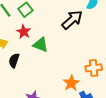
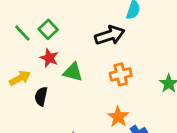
black arrow: (72, 20) -> (110, 35), turned 30
orange cross: (94, 68) -> (121, 74), moved

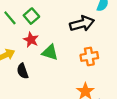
black semicircle: (41, 96) -> (23, 71), turned -35

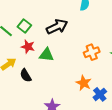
black arrow: (82, 24) -> (57, 27), moved
orange cross: (89, 56) -> (92, 52), moved

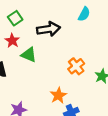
orange cross: (92, 52) -> (76, 66), turned -35

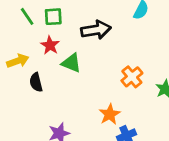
green square: (15, 18) -> (53, 17), turned 32

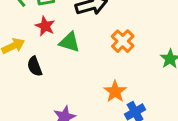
orange cross: (132, 77) -> (123, 41), moved

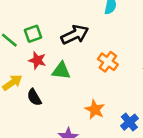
orange star: (115, 92) -> (95, 109), moved

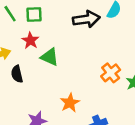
black arrow: (75, 35) -> (86, 19), moved
orange cross: (108, 62) -> (111, 73), moved

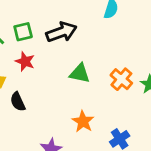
black arrow: (86, 19) -> (61, 32), moved
green triangle: (50, 57) -> (80, 73), moved

